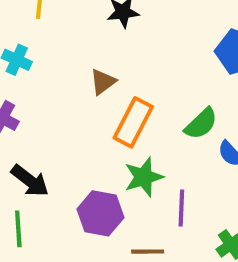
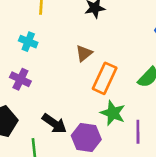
green star: (144, 177) -> (113, 113), turned -30
black arrow: (30, 181) -> (54, 124), moved

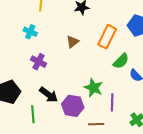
orange rectangle: (105, 78) -> (107, 37), moved
purple cross: (20, 79) -> (39, 62), moved

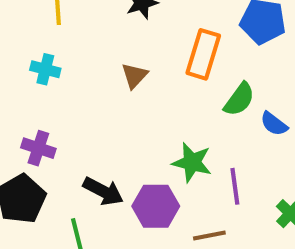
purple cross: (39, 62) -> (38, 148), moved

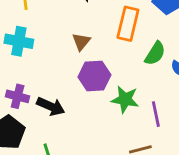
cyan cross: (45, 69) -> (19, 41), size x1.4
black arrow: (103, 191) -> (51, 106), moved
purple hexagon: (156, 206) -> (94, 76), moved

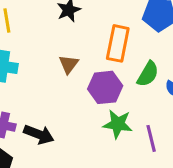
purple hexagon: (94, 76) -> (105, 87), moved

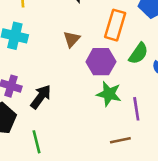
black arrow: (39, 134) -> (41, 97), turned -80

